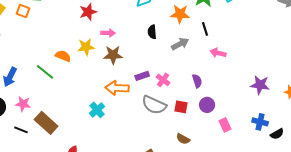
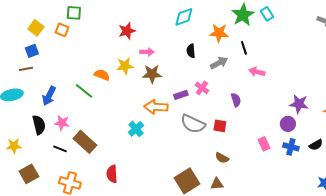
pink cross: (163, 80) -> (202, 88), moved
purple circle: (207, 105) -> (288, 124), moved
blue cross: (260, 122) -> (291, 147), moved
black semicircle: (277, 134) -> (316, 145), moved

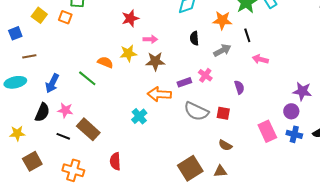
blue square: (32, 51) -> (15, 33), moved
black semicircle: (39, 125) -> (42, 112), turned 36
pink rectangle: (264, 144) -> (267, 131), size x1.5

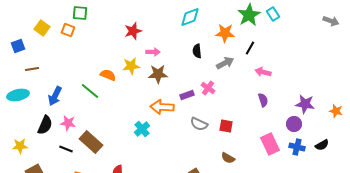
black line: (247, 35) -> (250, 48), turned 48
purple semicircle: (239, 87) -> (263, 100), moved
gray semicircle: (196, 111) -> (199, 124), size x0.7

